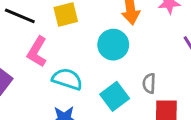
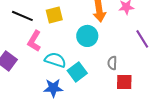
cyan square: (115, 96) -> (77, 72), moved

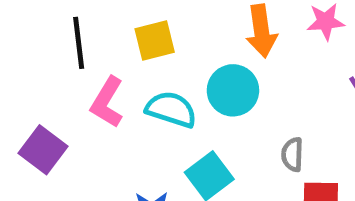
black line: (22, 16) -> (79, 43), turned 60
cyan semicircle: (55, 60) -> (171, 109), moved

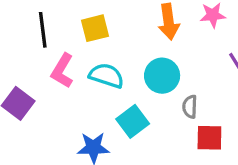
cyan circle: (233, 90) -> (162, 76), moved

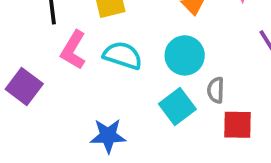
cyan square: (133, 121) -> (177, 107), moved

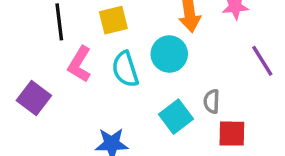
cyan semicircle: (123, 55) -> (125, 69), turned -126
cyan circle: (185, 55) -> (169, 54), moved

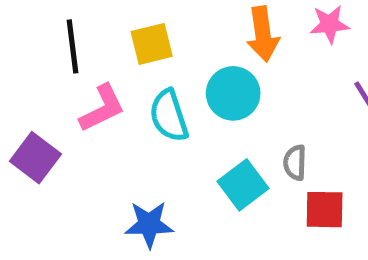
pink L-shape: (80, 64) -> (102, 108), turned -147

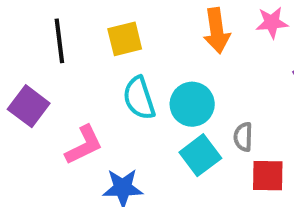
cyan circle: (233, 93) -> (192, 104), moved
pink L-shape: (102, 108) -> (84, 145), moved
purple square: (35, 158) -> (29, 106), moved

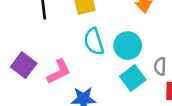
purple square: (29, 106) -> (24, 65), moved

